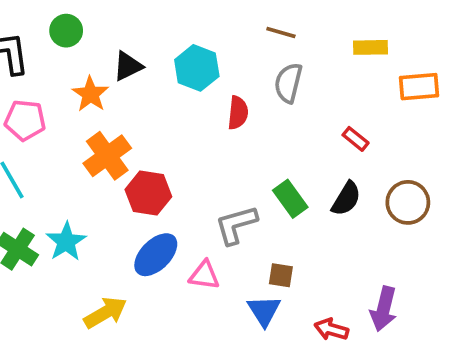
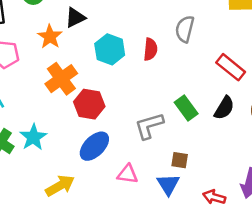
cyan hexagon: (197, 68) -> (110, 49), moved
red rectangle: (356, 139) -> (231, 67), size x1.6
pink triangle: (204, 275) -> (128, 174), moved

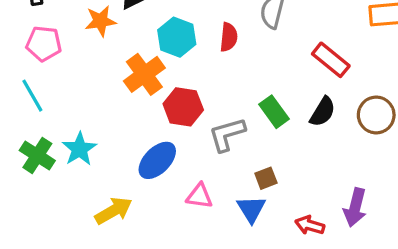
orange star: (50, 37) -> (101, 21), turned 30
orange cross: (61, 79) -> (144, 74), moved
red hexagon: (89, 104) -> (183, 107), moved
brown square: (180, 160) -> (266, 178), turned -30

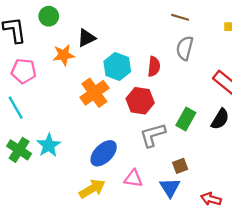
red hexagon: (183, 107) -> (140, 101), moved
green rectangle: (274, 112) -> (186, 119), turned 65
yellow arrow: (113, 211) -> (92, 189), moved

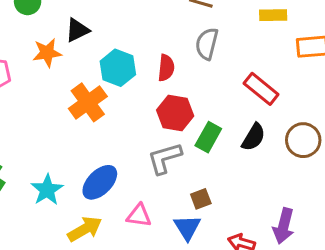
red hexagon: (140, 101) -> (175, 113), moved
cyan star: (49, 145) -> (47, 190), moved

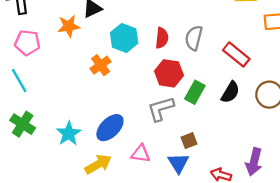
gray semicircle: (207, 44) -> (194, 38), moved
orange cross: (88, 102) -> (101, 65), size x0.7

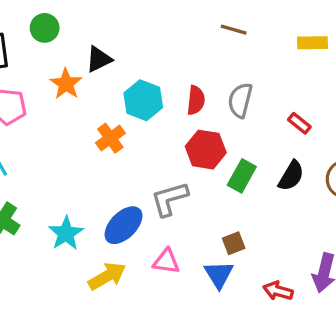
orange star: (69, 26) -> (66, 84), turned -30
red rectangle: (236, 54) -> (299, 123), size x0.6
gray L-shape: (161, 109) -> (170, 199), moved

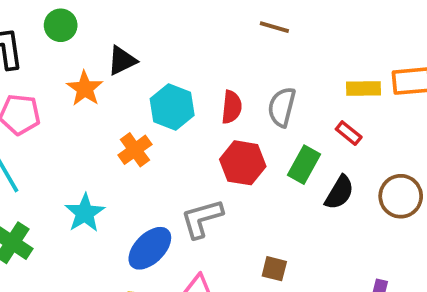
yellow rectangle: (313, 43) -> (364, 88), moved
green rectangle: (242, 176) -> (304, 165), moved
cyan star: (66, 233) -> (85, 213), moved
brown square: (234, 243) -> (274, 269), turned 35

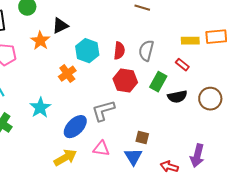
black semicircle: (339, 193) -> (177, 97), turned 48

